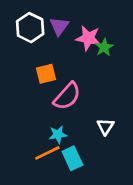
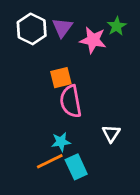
green star: (104, 47) -> (117, 26), moved
orange square: (46, 74) -> (61, 78), moved
pink semicircle: (67, 96) -> (71, 101), turned 128

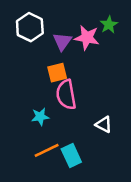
purple triangle: (62, 28) -> (62, 41), moved
white triangle: (111, 133) -> (104, 124), turned -36
cyan star: (61, 142) -> (40, 117), moved

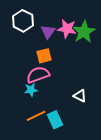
green star: (109, 25) -> (84, 32), moved, size x1.6
pink semicircle: (66, 95) -> (38, 75), moved, turned 80

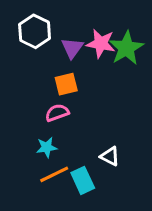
pink semicircle: (38, 75) -> (57, 113), size x0.7
cyan star: (31, 90) -> (47, 147), moved
white triangle: (80, 96) -> (110, 156), moved

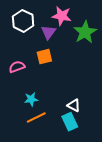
pink star: (101, 43) -> (62, 16), moved
pink semicircle: (57, 113) -> (17, 67), moved
cyan rectangle: (83, 180) -> (70, 122), moved

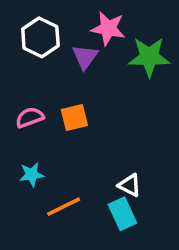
green star: (85, 32) -> (149, 57), turned 30
orange square: (44, 57) -> (74, 117), moved
cyan star: (31, 99) -> (32, 175), moved

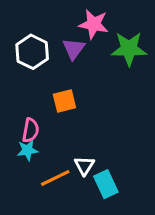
white hexagon: (40, 37) -> (32, 52), moved
pink semicircle: (30, 117) -> (31, 130), moved, turned 120
white triangle: (130, 185) -> (84, 166), moved, turned 35

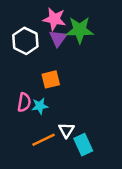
pink star: (94, 24) -> (54, 19), moved
green star: (129, 49) -> (80, 30), moved
cyan star: (27, 150) -> (40, 106), moved

